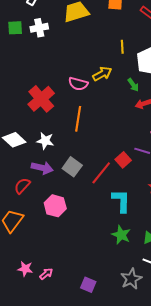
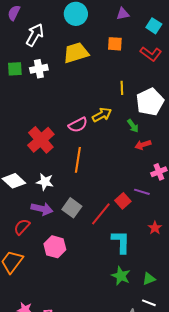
pink semicircle: (78, 84) -> (78, 125), turned -42

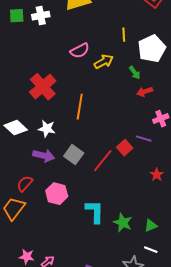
pink semicircle: (78, 125) -> (80, 51), moved
red semicircle: (22, 227) -> (25, 184), moved
cyan L-shape: (121, 242) -> (95, 212), moved

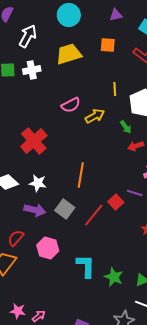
orange line: (80, 107) -> (81, 175), moved

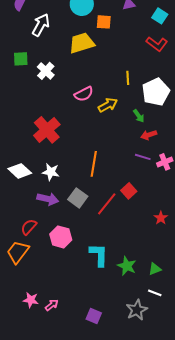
orange square: (108, 45) -> (104, 22), moved
white cross: (32, 70) -> (46, 71), moved, turned -36
purple line: (135, 193) -> (143, 157), moved

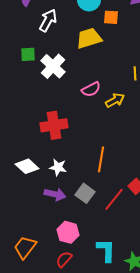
white cross: (46, 71) -> (53, 66), size x1.4
red cross: (47, 130) -> (54, 125), turned 32
red semicircle: (29, 227) -> (64, 259), moved

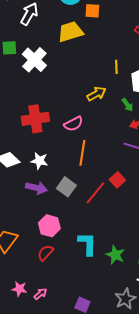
pink semicircle: (91, 89) -> (73, 124), moved

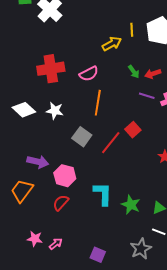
yellow line: (116, 67) -> (132, 30), moved
green arrow: (127, 105) -> (134, 72), moved
purple arrow: (36, 188) -> (38, 162), moved

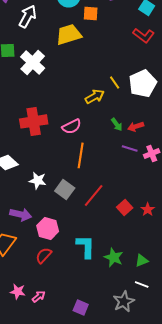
yellow line: (132, 30) -> (115, 82), turned -32
white star: (55, 111) -> (38, 180), moved
red square: (133, 130) -> (125, 207), moved

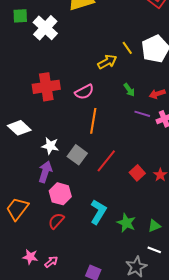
red arrow: (136, 126) -> (157, 94), moved
purple arrow: (21, 214) -> (45, 172), moved, turned -85
cyan L-shape: (86, 246) -> (98, 212), turned 30

